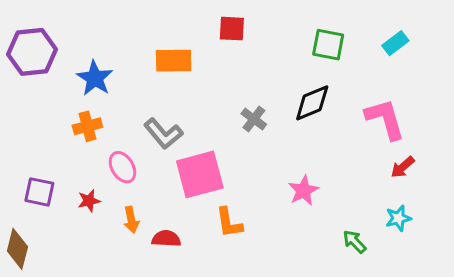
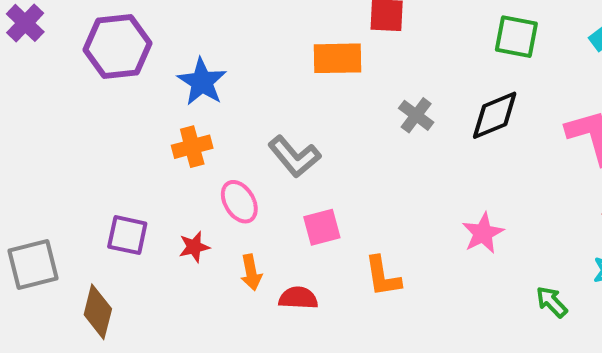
orange rectangle: (174, 61) -> (338, 58), moved
gray cross: (254, 119) -> (416, 115), moved
pink square: (200, 174) -> (322, 227), moved, size x0.6

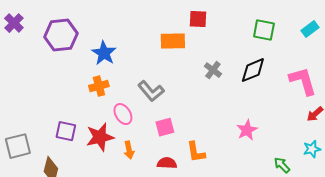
red star: (194, 247) -> (100, 137), size x1.8
red semicircle: (298, 298) -> (167, 163), moved

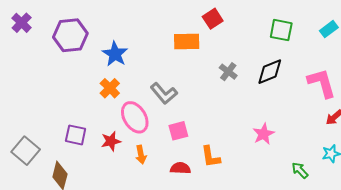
red square: (198, 19) -> (213, 19), turned -36
orange cross: (99, 86) -> (110, 88), turned -30
pink ellipse: (123, 114) -> (135, 117), size x1.4
red star: (100, 137) -> (111, 141), size x0.7
gray square: (18, 146) -> (26, 151), turned -36

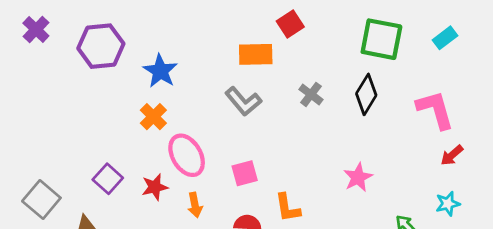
green square: (281, 30) -> (381, 39), size x1.4
black diamond: (270, 72) -> (366, 94), turned -36
gray L-shape: (164, 93) -> (243, 101), moved
purple square: (76, 135) -> (108, 179), turned 30

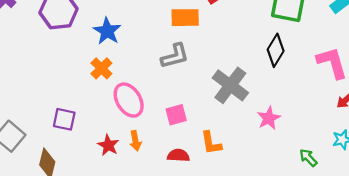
gray cross: (311, 94) -> (230, 85), moved, size x1.8
gray L-shape: (243, 101) -> (175, 56), turned -64
purple square: (108, 179) -> (64, 119), turned -30
red star: (155, 187) -> (108, 145), moved, turned -30

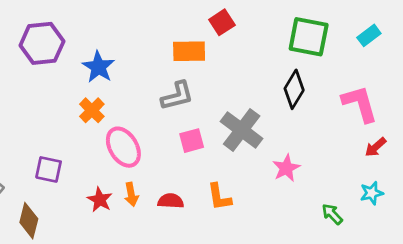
pink square: (176, 115) -> (192, 141), moved
red semicircle: (178, 155) -> (171, 201), moved

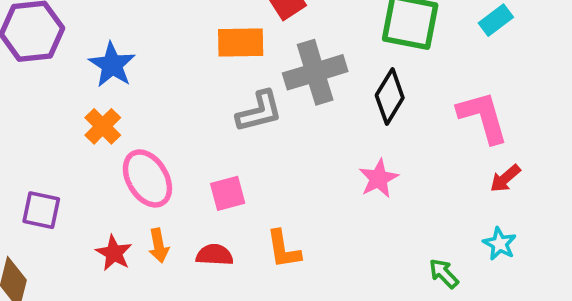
gray L-shape: (177, 96) -> (259, 111), moved
gray cross: (242, 130) -> (315, 72), moved, turned 36
pink square: (192, 141) -> (228, 193), moved
pink star: (286, 168) -> (379, 178), moved
cyan star: (372, 193) -> (500, 244), turned -30

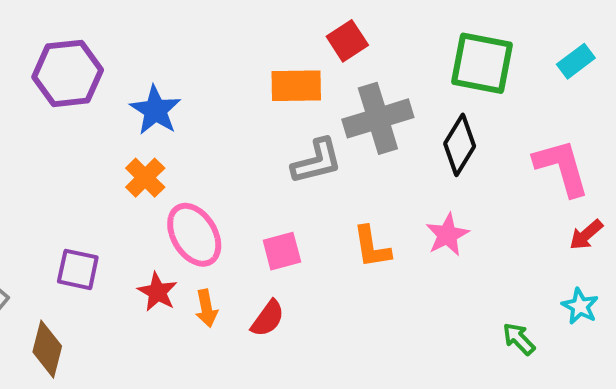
orange L-shape: (283, 249) -> (372, 247), moved
red star: (114, 253) -> (157, 292), moved
red semicircle: (215, 255) -> (268, 318), turned 123

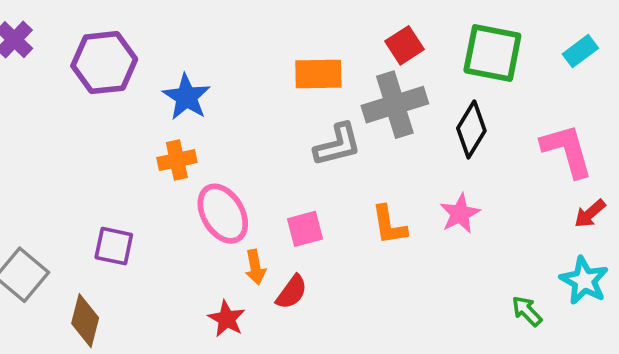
red square: (347, 41) -> (404, 45), moved
orange cross: (145, 178) -> (177, 160), turned 33
red star: (157, 292) -> (227, 319), moved
cyan star: (580, 306) -> (584, 281), size x1.4
orange arrow: (206, 308) -> (255, 267), moved

